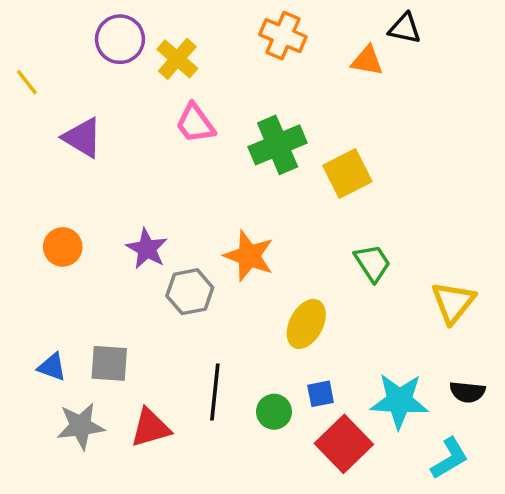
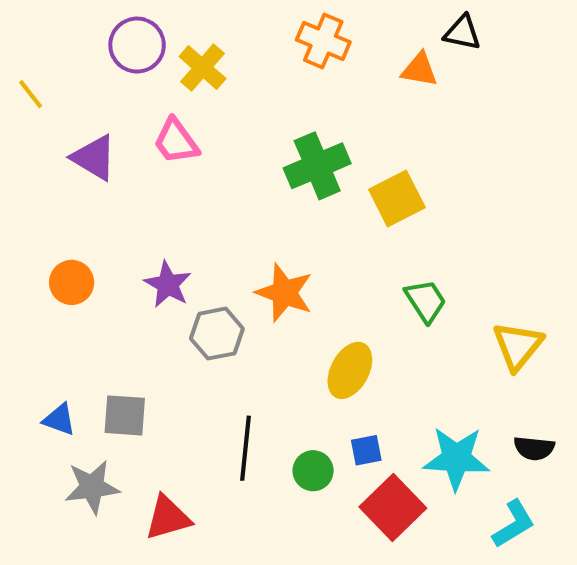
pink trapezoid: (195, 123) -> (176, 141), moved
red triangle: (150, 428) -> (168, 518), moved

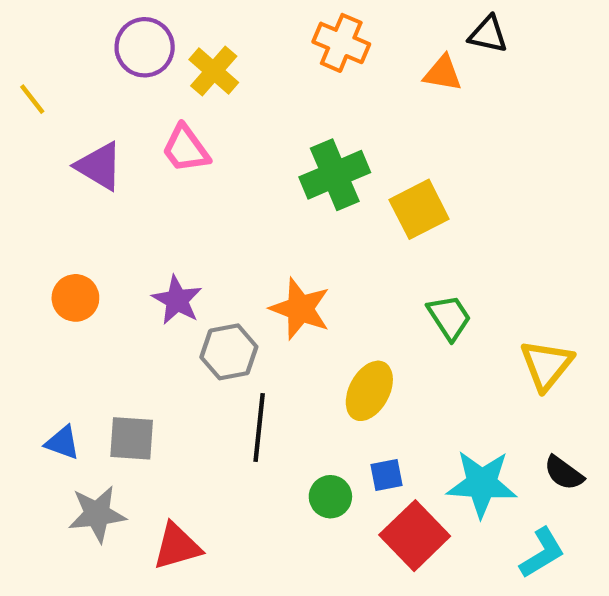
black line: (246, 448) -> (259, 428), moved
black semicircle: (534, 448) -> (564, 473), turned 30

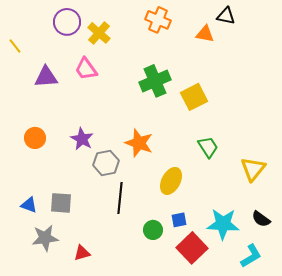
purple triangle: (99, 166) -> (46, 77), turned -35
red triangle: (177, 546) -> (82, 253), size x0.7

